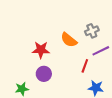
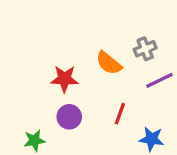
red line: (85, 66) -> (120, 114), moved

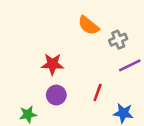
orange semicircle: (109, 63) -> (89, 25), moved

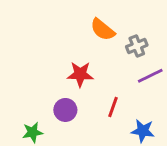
red star: (52, 64) -> (80, 74), moved

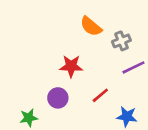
red line: (113, 107) -> (100, 95), turned 30

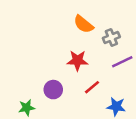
red star: (71, 66) -> (77, 61), moved

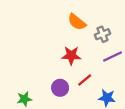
purple circle: (53, 90) -> (60, 88), moved

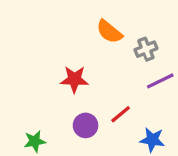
red star: (71, 55) -> (74, 79), moved

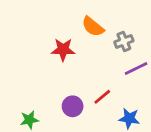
red star: (74, 79) -> (63, 50), moved

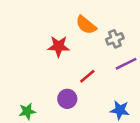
red line: (102, 97) -> (87, 76), moved

